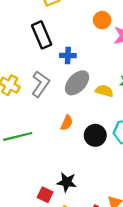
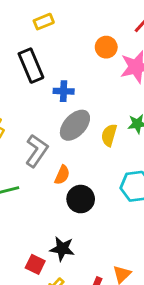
gray L-shape: (40, 84) -> (37, 151), moved
yellow semicircle: (104, 91) -> (109, 135), turned -90
black circle: (95, 135) -> (81, 199), moved

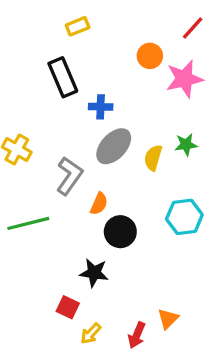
black star: (62, 249) -> (94, 273), moved

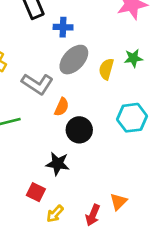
gray L-shape: (69, 176) -> (37, 84), turned 88

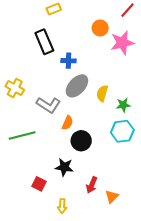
green star: (133, 58) -> (123, 105), moved
red square: (36, 192) -> (39, 184), moved
yellow arrow: (55, 214) -> (62, 206), turned -40
red arrow: (93, 215) -> (92, 185), moved

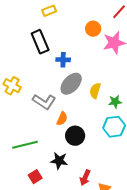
green line: (22, 135) -> (25, 145), moved
red square: (39, 184) -> (35, 177), turned 32

